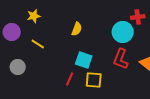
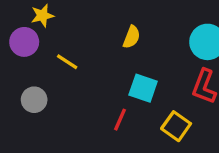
yellow star: (34, 16) -> (42, 16), moved
yellow square: (94, 80) -> (176, 126), moved, turned 30

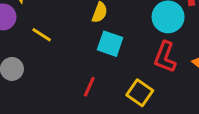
cyan square: (143, 88) -> (110, 44), moved

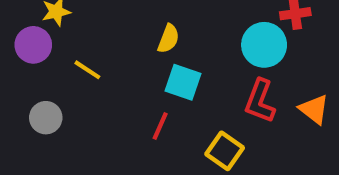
red line: (89, 87) -> (160, 126), moved

